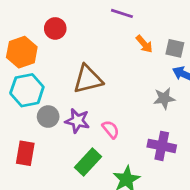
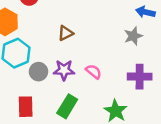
brown triangle: (88, 79) -> (66, 33), size x0.6
green rectangle: (88, 162) -> (67, 106), moved

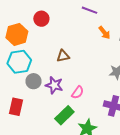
pink semicircle: (94, 72) -> (78, 92), turned 72
green rectangle: (67, 106) -> (64, 115), moved

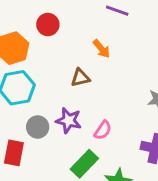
orange arrow: (104, 33) -> (101, 49), moved
gray circle: (34, 81) -> (38, 127), moved

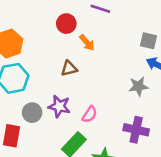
red circle: (48, 25) -> (66, 24), moved

